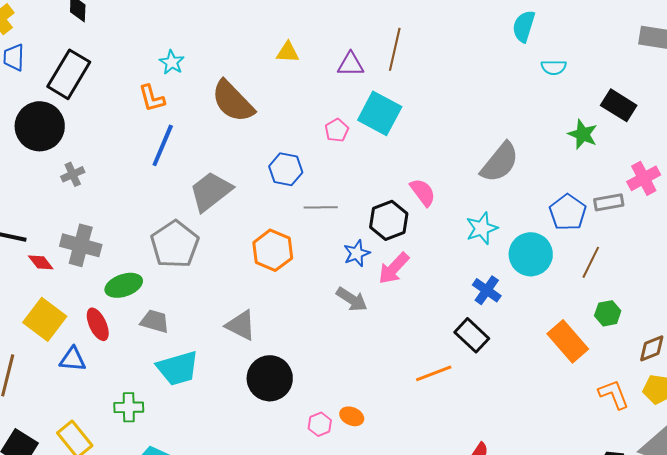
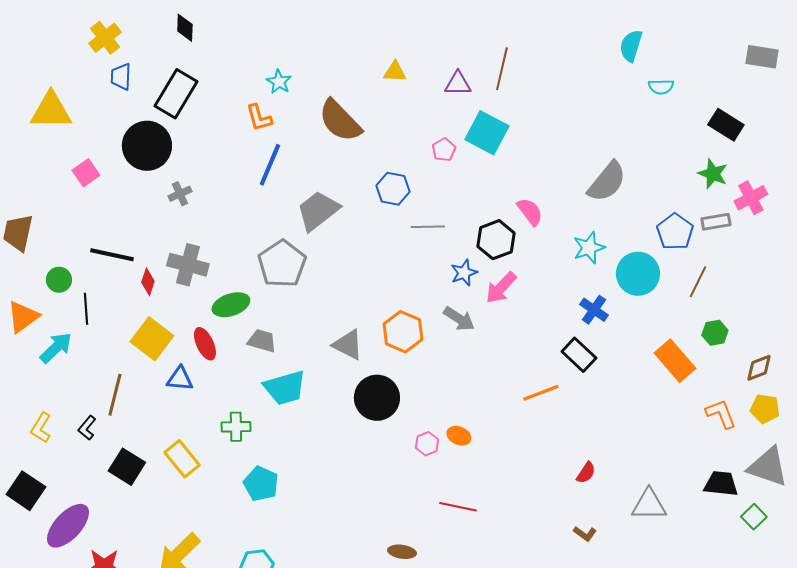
green star: (583, 134) -> (713, 174), moved
orange hexagon: (273, 250) -> (403, 332), moved
red diamond: (41, 262) -> (148, 282), turned 56

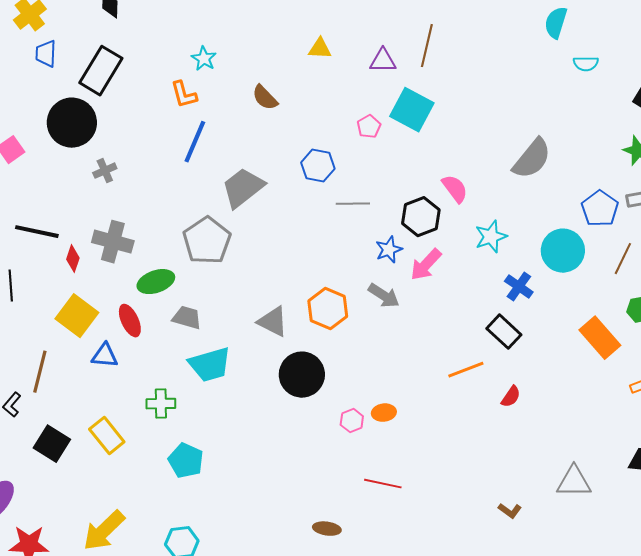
brown semicircle: (340, 121) -> (265, 98), size x0.6
cyan star: (589, 248) -> (491, 237), moved
orange ellipse: (459, 436) -> (384, 413), turned -30
red semicircle: (586, 473) -> (511, 397), moved

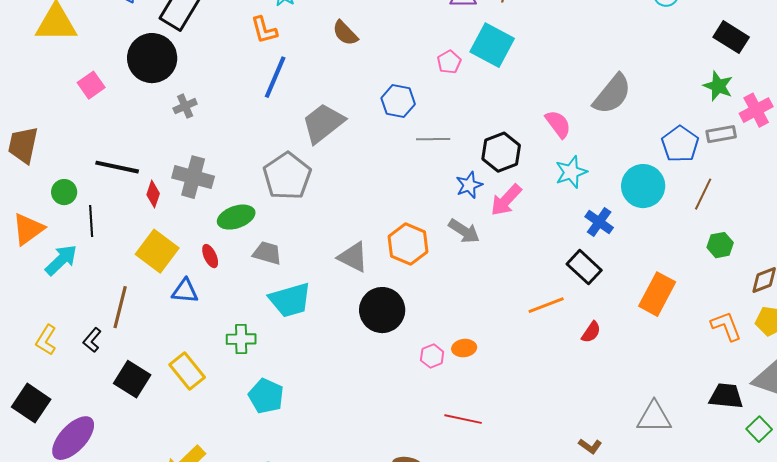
pink semicircle: (455, 189) -> (558, 124), moved
red ellipse: (130, 321) -> (210, 256), size x0.7
orange rectangle: (600, 338) -> (657, 294), moved, turned 69

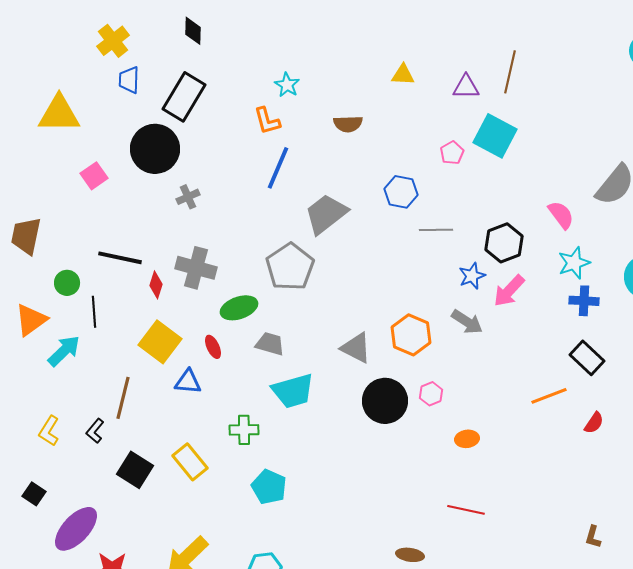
brown semicircle: (345, 33) -> (348, 124), turned -48
blue cross: (599, 222) -> (584, 301), moved, turned -32
pink hexagon: (432, 356) -> (431, 394), moved
black square: (31, 403) -> (34, 494), size x0.6
brown L-shape: (590, 446) -> (593, 537), turned 70

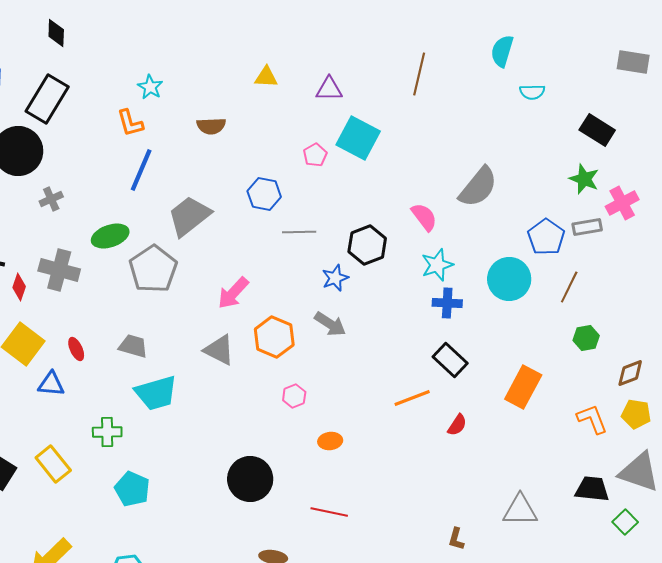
brown line: (510, 72) -> (419, 74), moved
pink arrow: (509, 291) -> (233, 293), moved
green ellipse: (239, 308) -> (110, 236), moved
black circle: (385, 401) -> (250, 479), moved

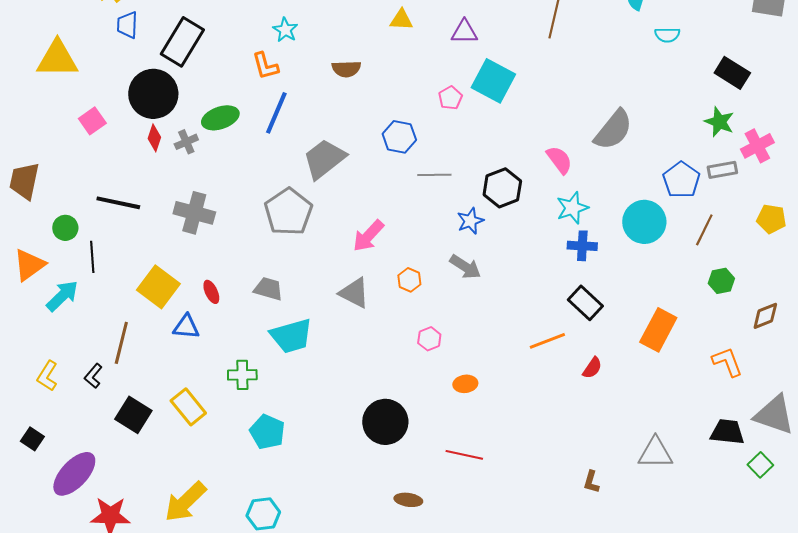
green ellipse: (110, 236) -> (220, 118), moved
red diamond: (19, 287) -> (154, 138), moved
orange hexagon: (274, 337) -> (409, 280), size x0.6
yellow pentagon: (636, 414) -> (771, 219), moved

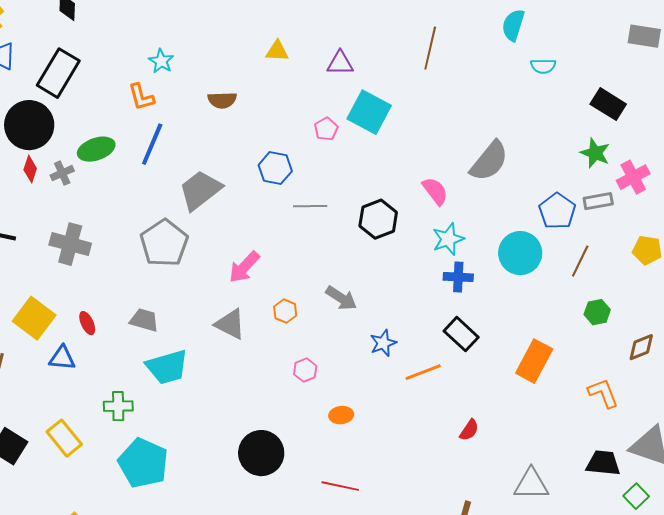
blue star: (470, 221) -> (383, 343), moved
red semicircle: (592, 368) -> (469, 430), moved
cyan pentagon: (267, 432) -> (143, 463), size x1.4

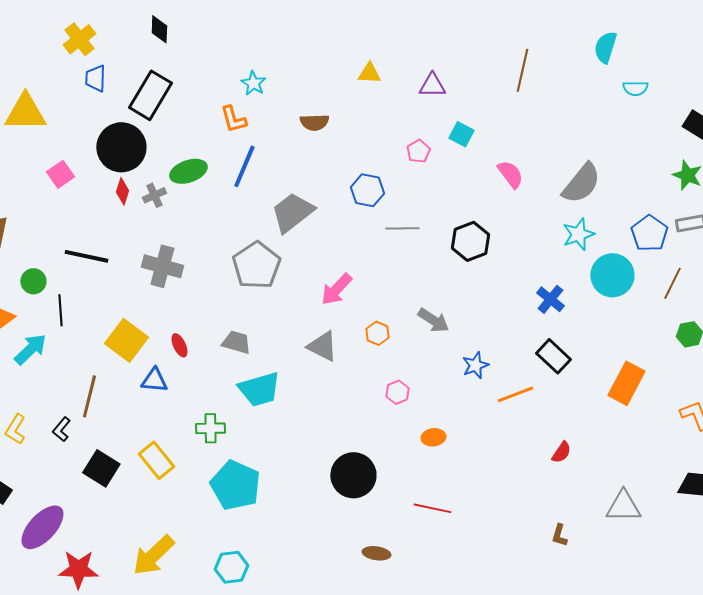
cyan square: (369, 112) -> (461, 134), size x0.6
pink semicircle: (435, 191) -> (510, 174), moved
cyan star: (448, 239) -> (578, 234), moved
blue cross: (458, 277) -> (550, 299), turned 36

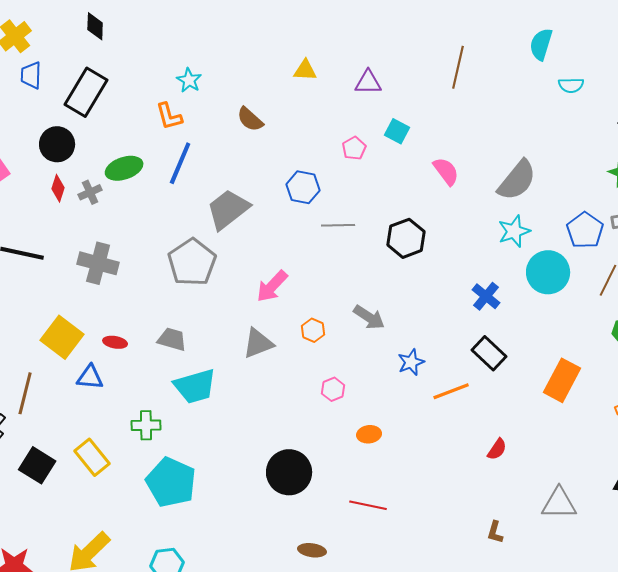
brown semicircle: (314, 122) -> (250, 119), turned 44
black circle: (121, 147) -> (57, 144), size x0.7
red ellipse: (179, 345) -> (115, 342), turned -55
gray triangle: (322, 346) -> (258, 343), turned -48

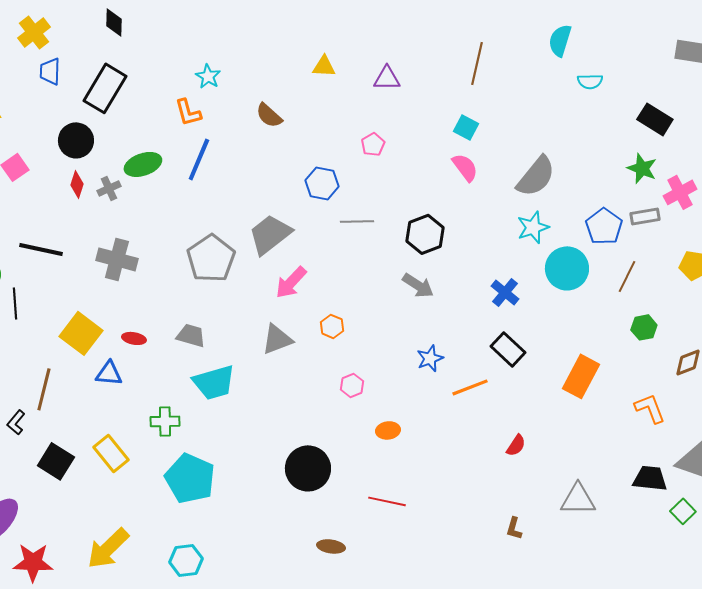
cyan square: (397, 131) -> (466, 127), moved
gray trapezoid: (228, 209) -> (270, 234), moved
gray arrow: (369, 317) -> (418, 285), moved

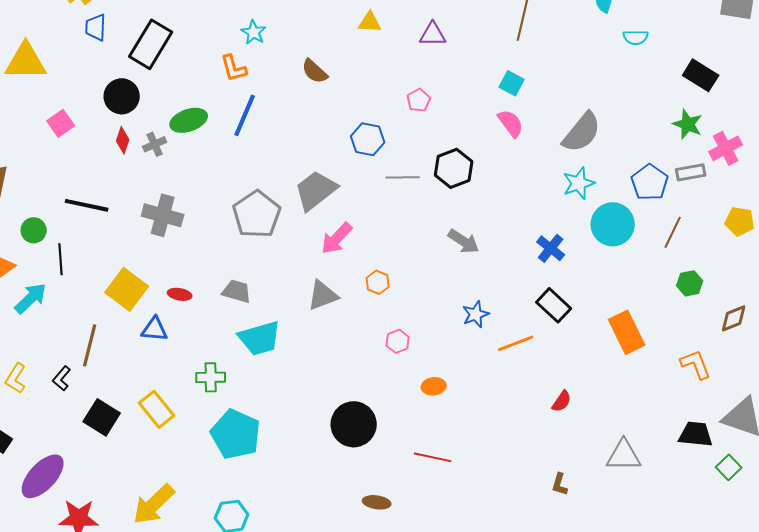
black hexagon: (425, 234) -> (454, 168), moved
orange rectangle: (581, 376) -> (627, 332), turned -54

